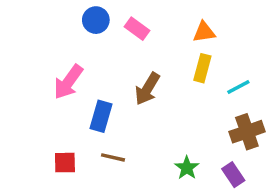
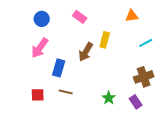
blue circle: (96, 20) -> (42, 19), moved
orange triangle: (204, 32) -> (132, 16), moved
yellow rectangle: (202, 68) -> (105, 40), moved
cyan line: (238, 87) -> (146, 43), moved

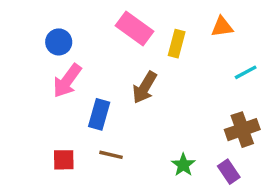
pink rectangle: (80, 17) -> (134, 28), size x1.5
blue circle: (42, 19) -> (59, 42), moved
yellow rectangle: (105, 40) -> (177, 44), moved

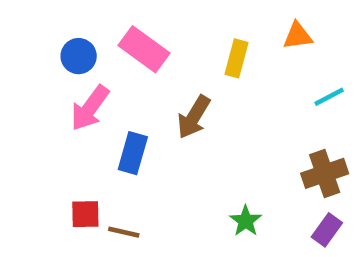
pink rectangle: (134, 28) -> (144, 49), moved
brown line: (111, 155) -> (124, 232), moved
purple rectangle: (229, 172) -> (327, 230), moved, turned 70

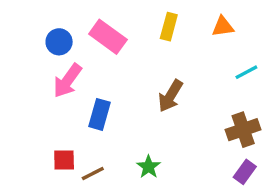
yellow rectangle: (237, 58) -> (169, 27), moved
brown arrow: (194, 117) -> (170, 96), moved
green star: (246, 221) -> (149, 167), moved
brown line: (124, 232) -> (93, 174), turned -40

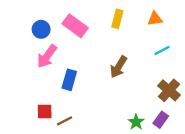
cyan line: (246, 72) -> (162, 50), moved
brown cross: (243, 130) -> (169, 90), turned -30
green star: (149, 167) -> (136, 122), moved
purple rectangle: (245, 172) -> (161, 120), moved

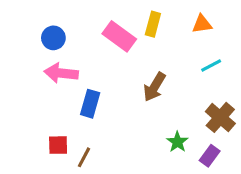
pink rectangle: (75, 26) -> (119, 36), moved
pink arrow: (47, 56) -> (61, 73), turned 60
brown line: (65, 121) -> (84, 157), turned -35
green star: (136, 122) -> (177, 142), moved

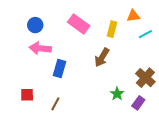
yellow rectangle: (153, 24) -> (112, 29), moved
cyan line: (211, 65) -> (145, 34), moved
red square: (58, 145) -> (27, 95), moved

